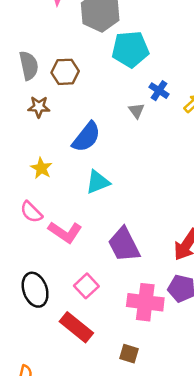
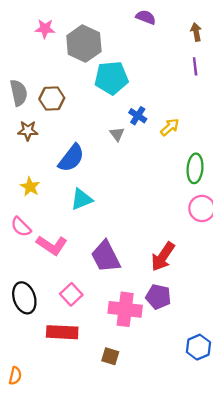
red rectangle: (76, 327) -> (62, 332), turned -36

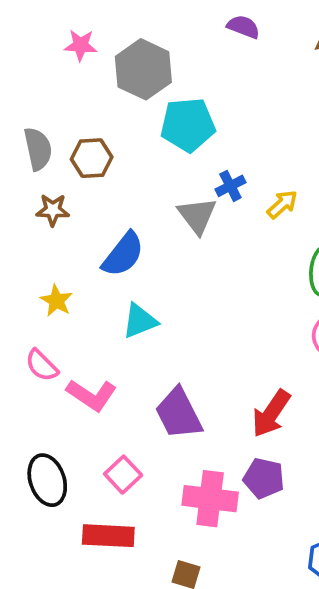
blue cross: (138, 116) -> (230, 186), turned 30
gray triangle: (117, 134) -> (197, 215), size x1.6

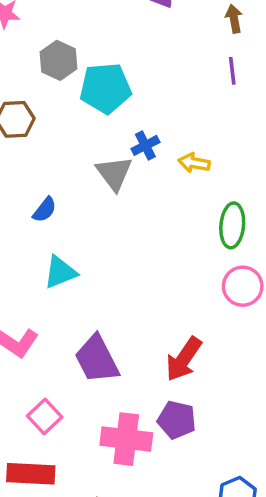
gray hexagon: (143, 69) -> (59, 60), moved, size x0.7
yellow arrow: (282, 204) -> (194, 163), turned -128
blue semicircle: (123, 254) -> (45, 210), size x0.6

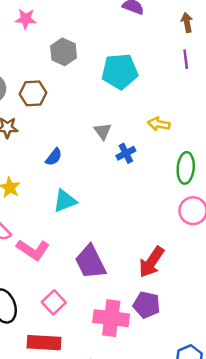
cyan pentagon: (105, 88) -> (120, 71), moved
blue cross: (145, 145) -> (126, 153), moved
gray triangle: (114, 173) -> (103, 131), size x0.7

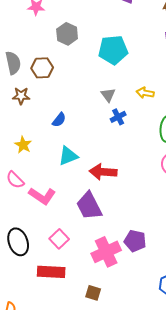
gray triangle: (103, 131) -> (108, 95), moved
red arrow: (151, 262) -> (103, 172), moved, turned 60
pink cross: (111, 318) -> (106, 252), turned -32

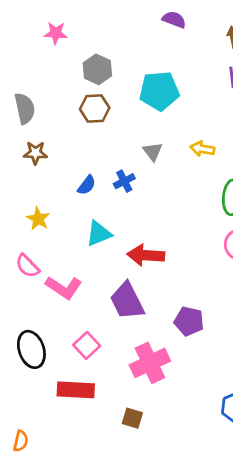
brown hexagon: (42, 68) -> (95, 108), moved
blue cross: (118, 117) -> (124, 181), moved
purple pentagon: (135, 241) -> (189, 321), moved

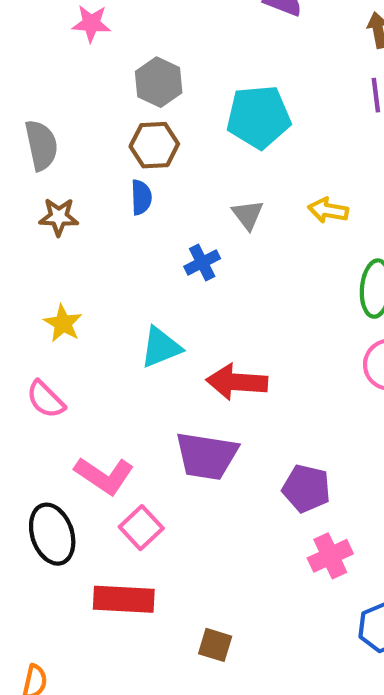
blue semicircle: (87, 185) -> (141, 197), moved, turned -40
pink L-shape: (64, 288) -> (104, 475), moved
purple trapezoid: (127, 301) -> (206, 456), turned -54
pink cross: (150, 363) -> (330, 556), moved, size x0.7

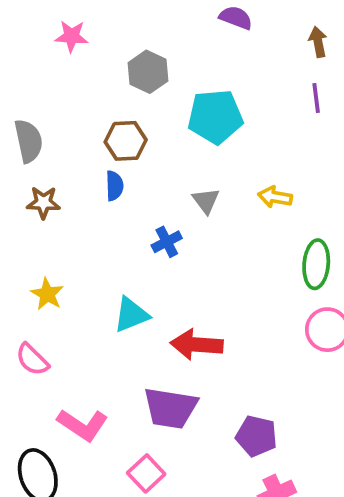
gray hexagon: (159, 82) -> (148, 72), moved
pink square: (141, 528) -> (146, 473), moved

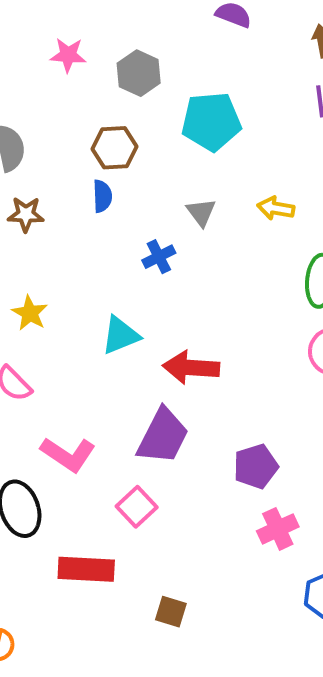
pink star: (71, 36) -> (68, 55), moved
purple trapezoid: (170, 408) -> (163, 436), turned -72
purple pentagon: (256, 436) -> (256, 466), turned -30

